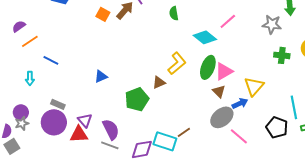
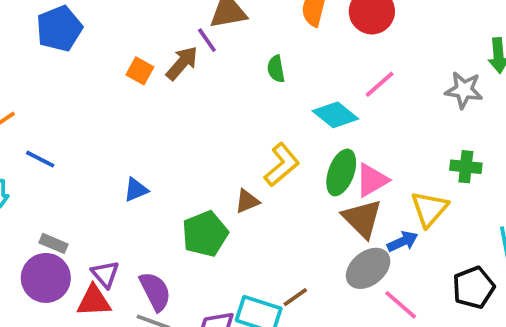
green cross: (282, 55) -> (466, 167), moved
brown triangle: (219, 91) -> (362, 218), size x1.6
black pentagon: (277, 127) -> (474, 288), turned 30

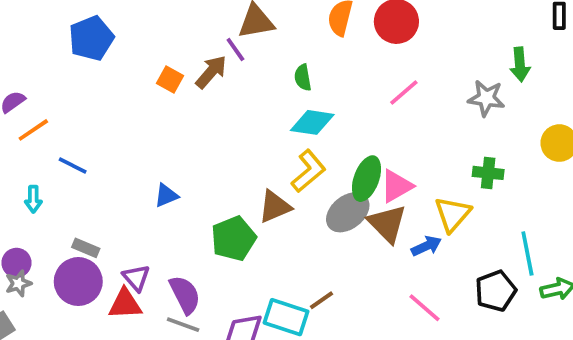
cyan diamond: (335, 115) -> (312, 122), moved, turned -30
brown triangle: (247, 201) -> (275, 207), size x1.4
gray ellipse: (368, 268) -> (348, 212), moved

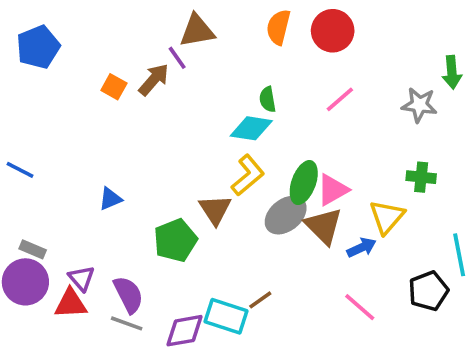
green semicircle: (303, 78) -> (268, 99), moved
brown triangle: (275, 207) -> (215, 210), turned -40

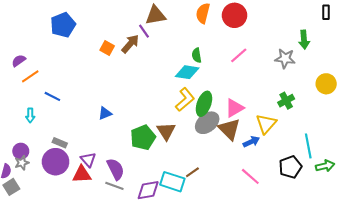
green cross: (421, 177) -> (286, 101), turned -35
green ellipse: (304, 183) -> (204, 104), moved
brown triangle: (215, 210) -> (166, 131), moved

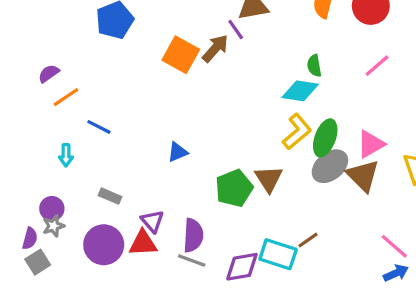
orange square: (107, 48) -> (181, 55), size x1.6
blue arrow: (251, 142) -> (396, 273), moved
purple circle: (56, 162) -> (104, 245), moved
purple semicircle: (116, 169) -> (193, 235), turned 30

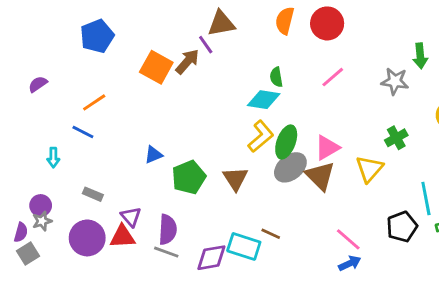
orange line: (66, 97) -> (94, 102), moved
green pentagon: (234, 188) -> (189, 177), moved
brown line: (308, 240) -> (271, 234), turned 60

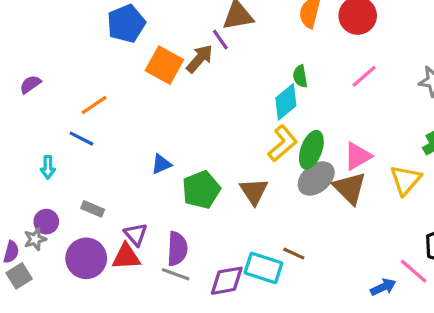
blue pentagon: (97, 36) -> (126, 24), moved
cyan diamond: (264, 100) -> (286, 102), turned -48
purple circle: (41, 206) -> (46, 222), moved
pink line: (348, 239) -> (414, 271), moved

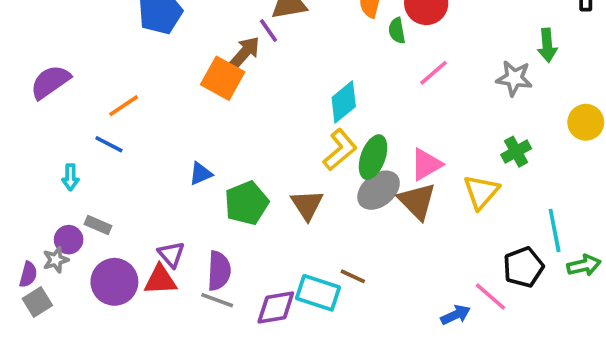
orange square: (164, 65) -> (223, 78), moved
green semicircle: (300, 76) -> (397, 31), moved
purple semicircle: (30, 84) -> (50, 82), size x1.6
gray rectangle: (93, 209) -> (98, 225), moved

